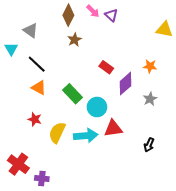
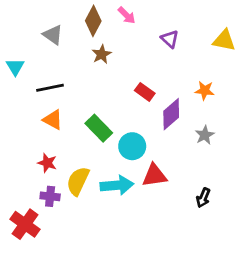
purple triangle: (111, 15) -> (170, 39), moved
gray triangle: (31, 30) -> (53, 35), moved
black line: (37, 64) -> (50, 88), turned -54
purple cross: (42, 178) -> (50, 196), moved

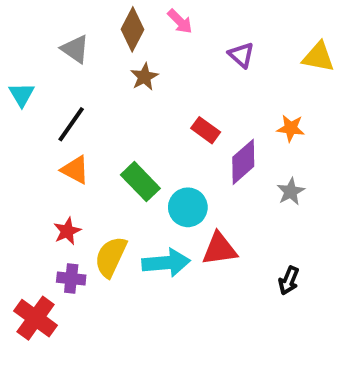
black line: (50, 88) -> (71, 124), turned -44
red star: (47, 163) -> (67, 231), turned 30

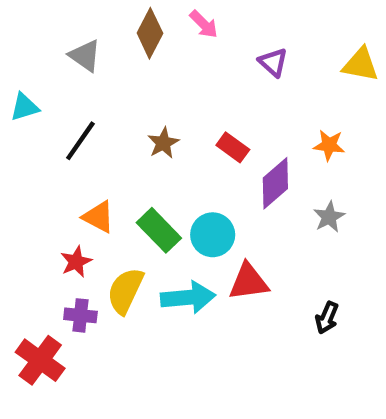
brown star: (144, 77) -> (163, 143), moved
cyan triangle: (22, 95) -> (24, 107), turned 44
orange triangle: (75, 170) -> (98, 217), moved
green rectangle: (140, 182) -> (159, 230), moved

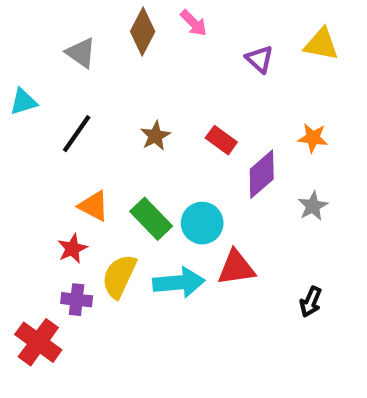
yellow triangle: (360, 65) -> (321, 44), moved

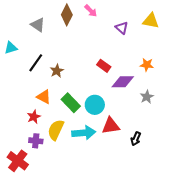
brown star: (155, 136) -> (57, 71), moved
purple diamond: (262, 174) -> (123, 82), turned 40
black arrow: (311, 302) -> (136, 139), moved

